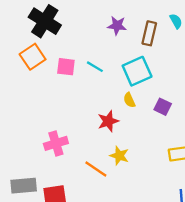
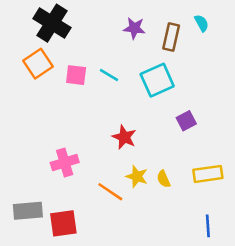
yellow semicircle: (129, 100) -> (164, 179), moved
purple square: (163, 107) -> (186, 121), turned 36
red star: (108, 121) -> (124, 137), turned -30

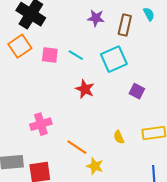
purple square: (186, 121) -> (137, 91), turned -35
red star: (124, 137) -> (85, 89), moved
yellow star: (137, 176) -> (95, 166), moved

